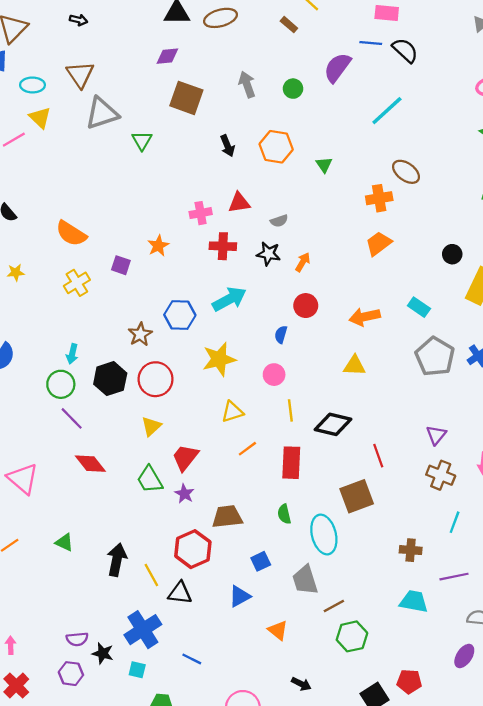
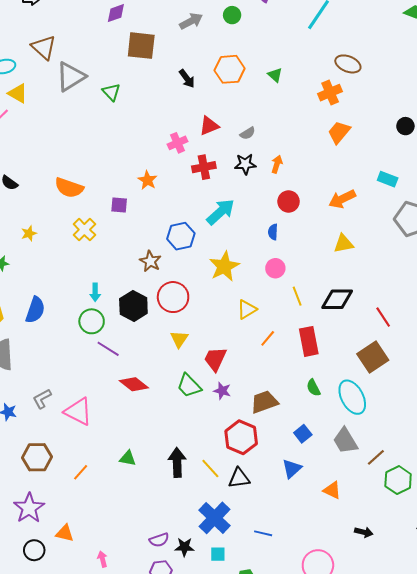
gray arrow: (247, 84) -> (191, 21), turned 95

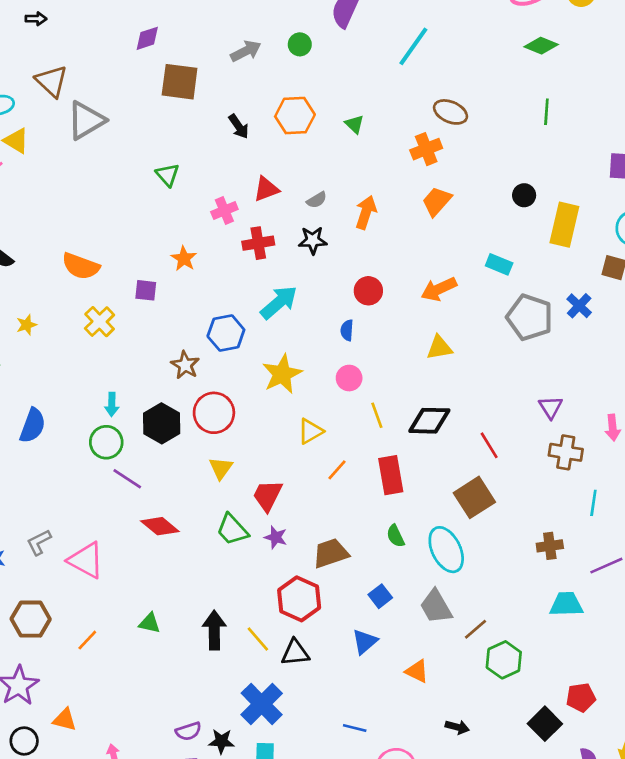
green triangle: (111, 92) -> (168, 175), moved
orange arrow: (277, 164) -> (366, 212), moved, size x1.4
blue line: (263, 533) -> (355, 728), moved

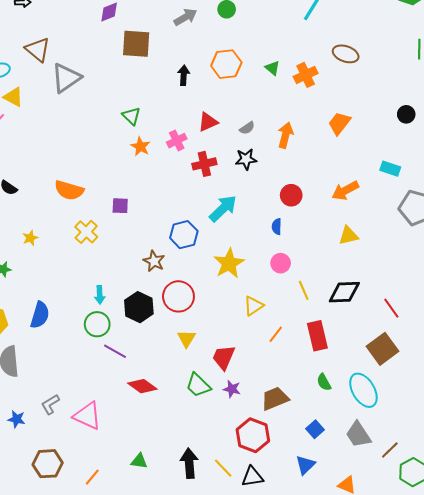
black arrow: (239, 126) -> (184, 75), turned -138
orange cross: (426, 149) -> (306, 75), moved
orange star: (184, 259) -> (140, 146), moved

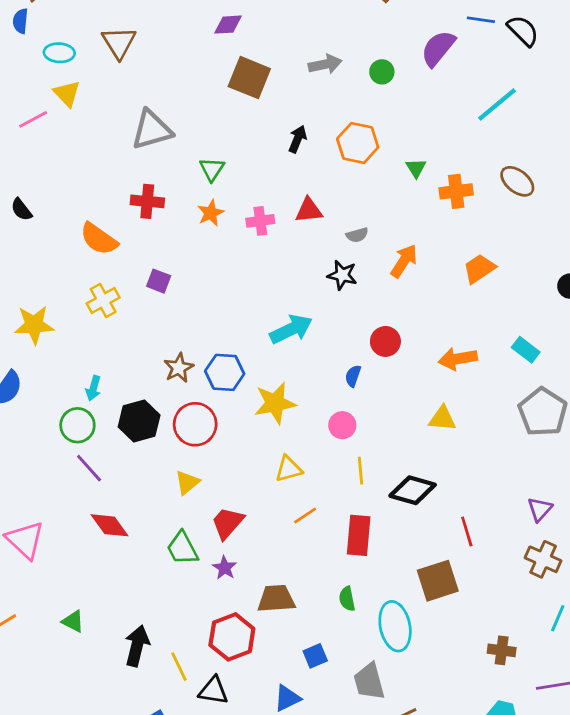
gray triangle: (66, 78) -> (152, 130), moved
red cross: (204, 164) -> (147, 201), moved
blue hexagon: (184, 235) -> (225, 372), moved
yellow star: (30, 238) -> (34, 325), moved, size x1.8

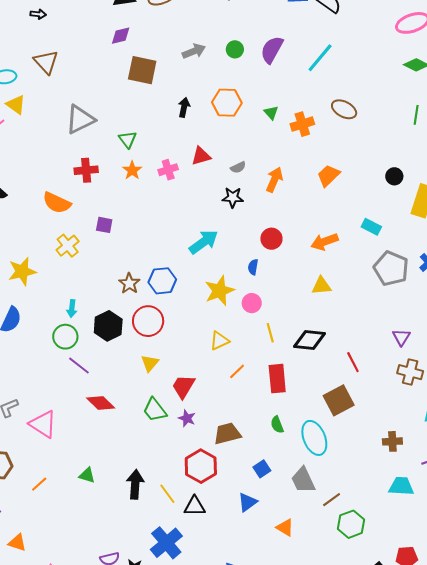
purple semicircle: (438, 48) -> (272, 50), moved
yellow star: (275, 403) -> (219, 291), moved

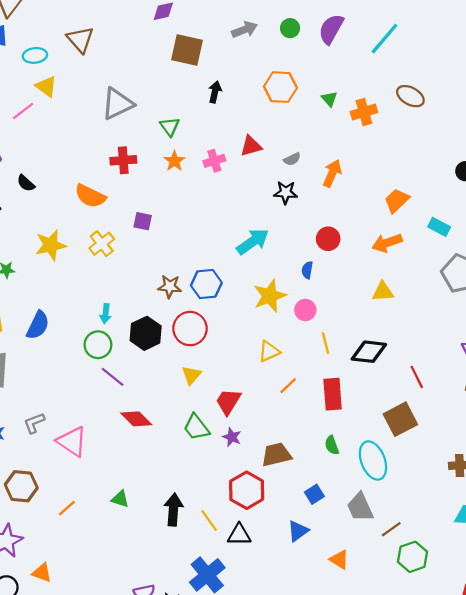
black arrow: (184, 107) -> (215, 92), moved
orange trapezoid: (328, 176) -> (397, 201), moved
yellow star: (22, 271) -> (51, 245), moved
brown star: (129, 283) -> (170, 287), turned -30

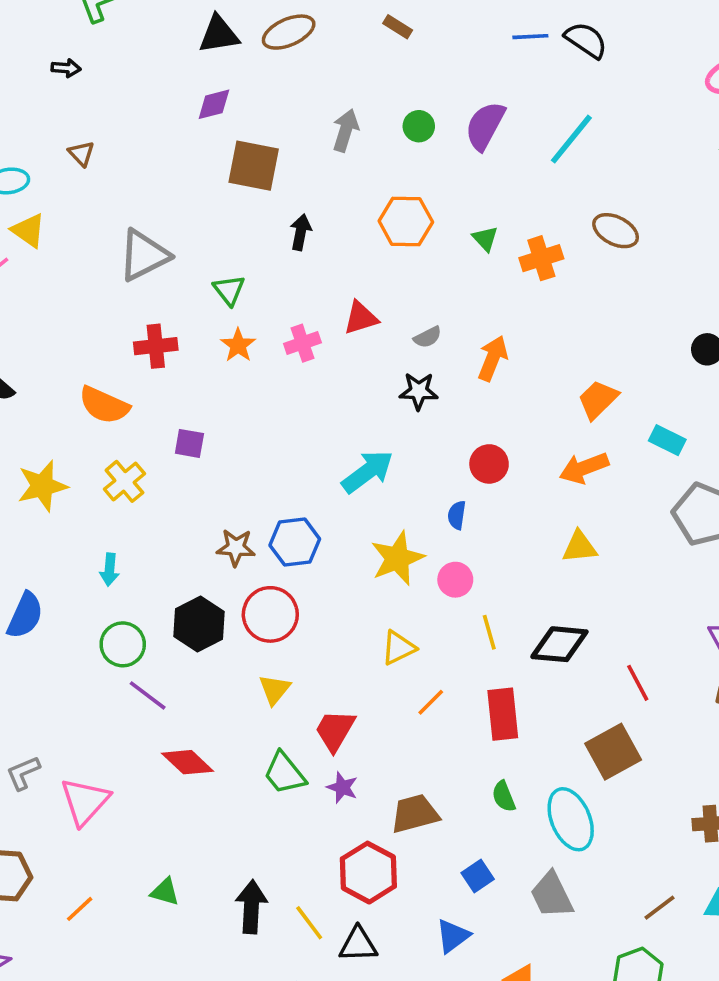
gray arrow: (245, 30) -> (346, 130), turned -50
brown triangle: (80, 40) -> (81, 154), size x0.6
cyan arrow: (106, 314) -> (110, 570), moved
pink triangle: (72, 442) -> (85, 801), turned 40
brown line: (391, 529) -> (660, 908), moved

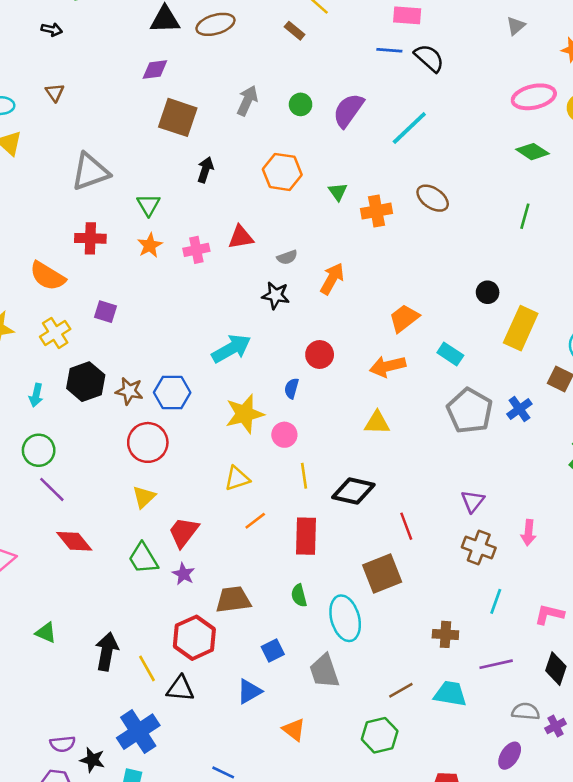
black hexagon: (199, 624) -> (86, 382), moved

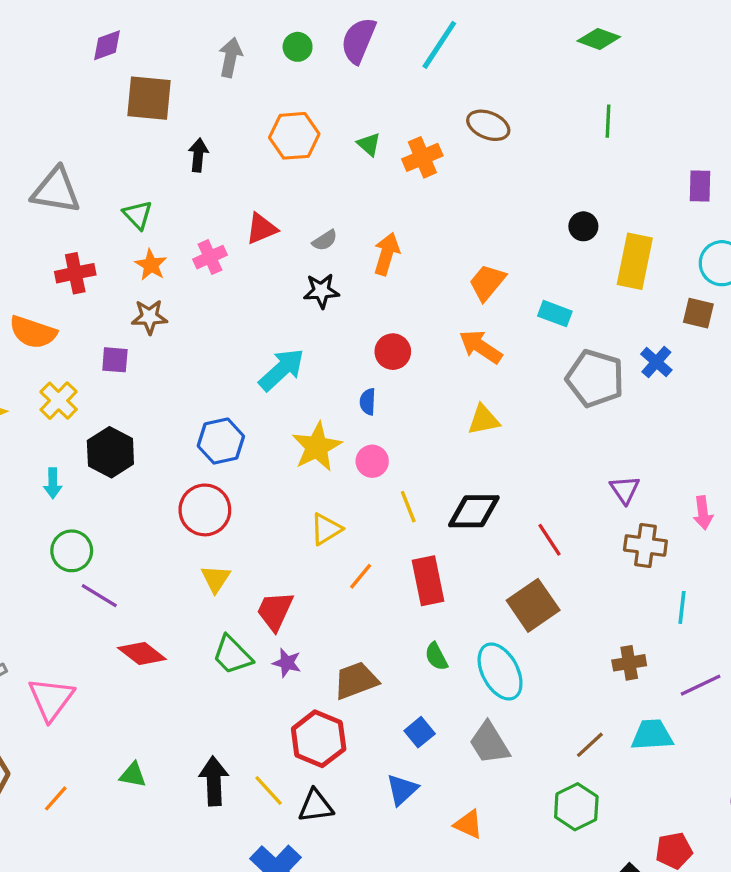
gray triangle: (90, 172) -> (56, 191), turned 42
orange arrow: (388, 366) -> (481, 347), turned 60
brown star: (129, 391) -> (149, 317), moved

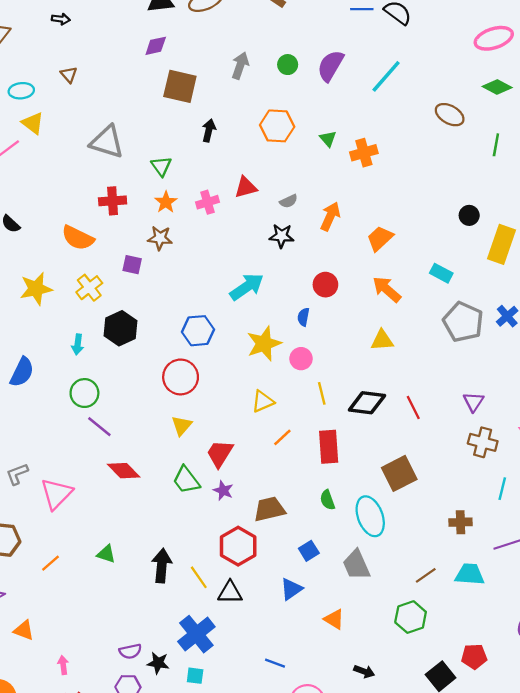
brown ellipse: (488, 125) -> (450, 115), moved
orange trapezoid: (487, 282) -> (380, 238), moved
red line: (549, 540) -> (413, 407), moved

